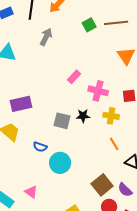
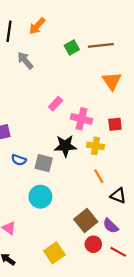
gray arrow: (46, 37) -> (25, 61), turned -66
black star: (83, 116) -> (65, 146), size x1.5
gray square: (62, 121) -> (44, 163), moved
blue semicircle: (40, 147) -> (19, 160), moved

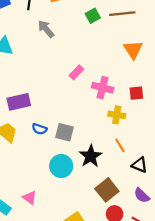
black star: (65, 146) -> (91, 156), moved, turned -30
purple semicircle: (111, 226) -> (142, 195), moved

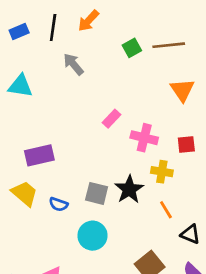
blue semicircle: (39, 129) -> (58, 204), moved
black star: (91, 156) -> (129, 189), moved

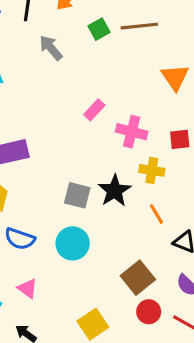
brown line: (169, 45) -> (139, 26), moved
green square: (132, 48) -> (99, 29), moved
blue semicircle: (58, 204) -> (20, 239), moved, size x1.4

